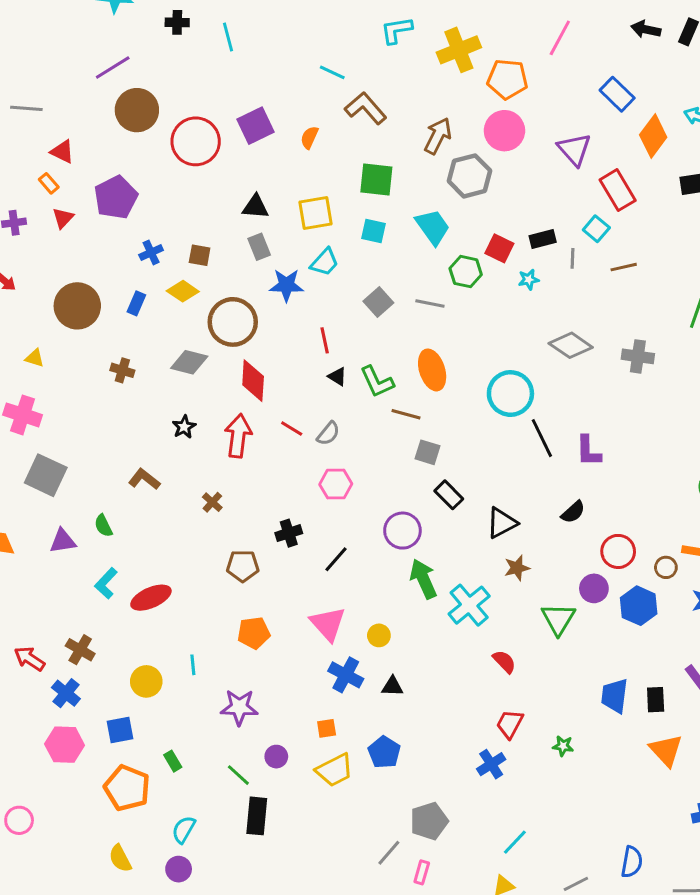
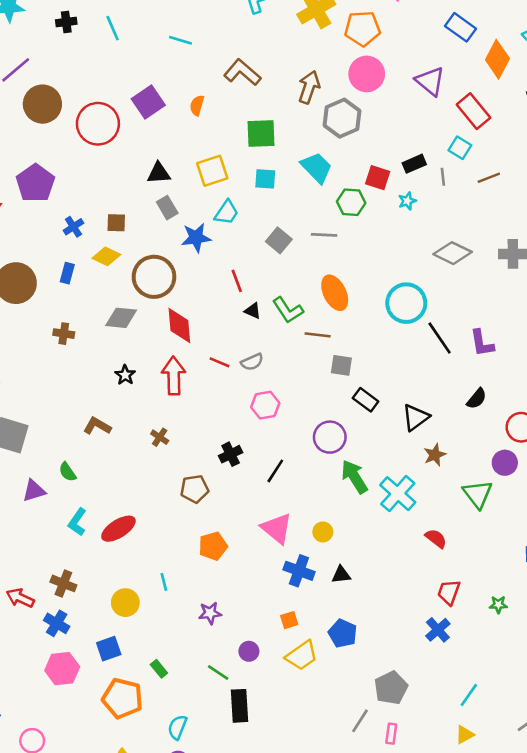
cyan line: (332, 72) -> (180, 40), moved
gray semicircle: (328, 433) -> (252, 362), turned 35
purple star: (239, 707) -> (210, 613), size x0.7

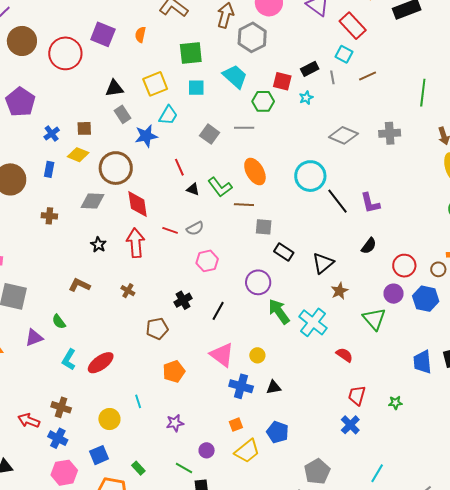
purple square: (148, 102) -> (103, 34), turned -30

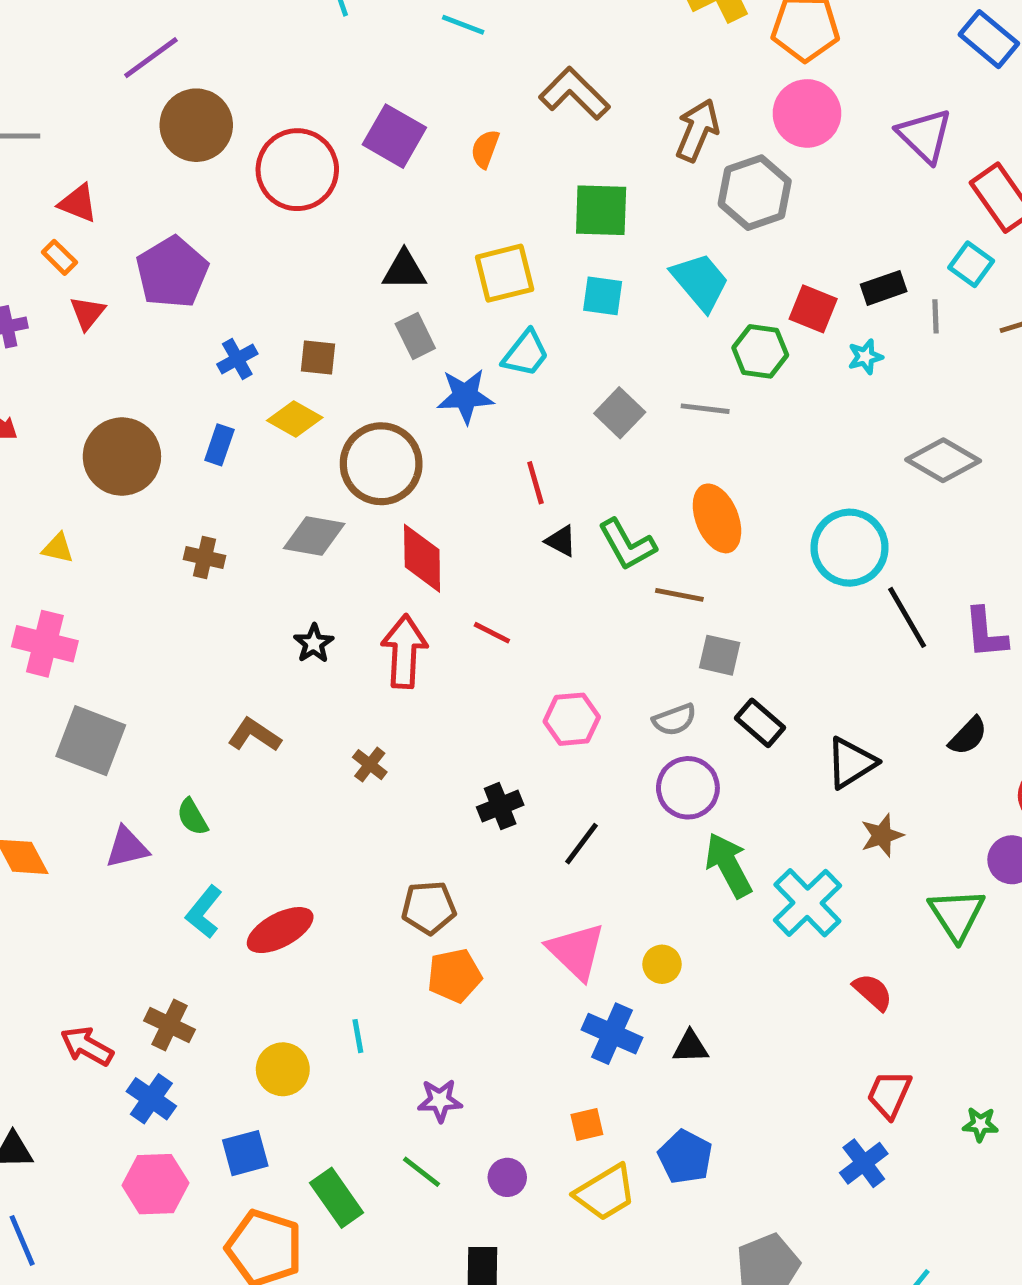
gray semicircle: (195, 228) -> (674, 720), moved
brown pentagon: (157, 329) -> (429, 908), moved
green rectangle: (138, 468) -> (337, 1198), size x1.6
green line: (184, 468) -> (422, 1172), moved

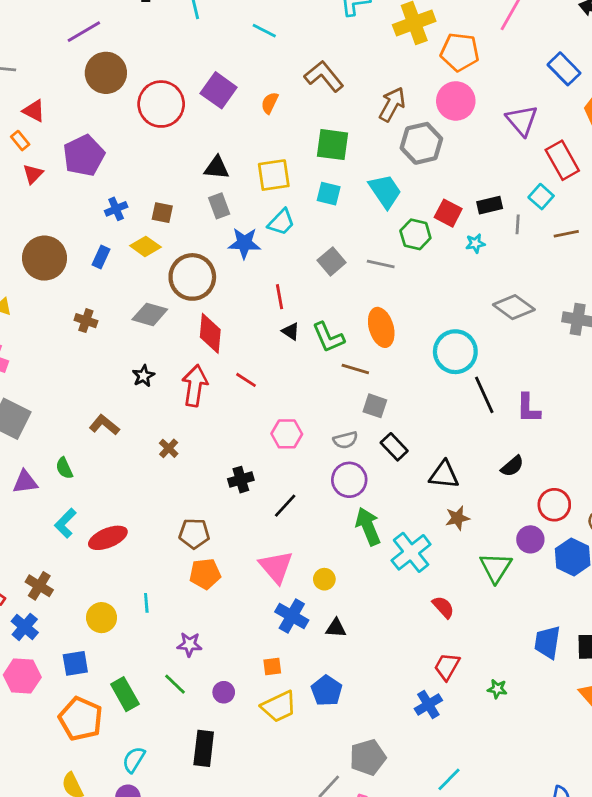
black triangle: (851, 763) -> (444, 475), turned 32

